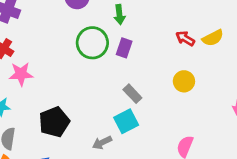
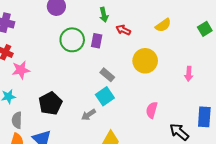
green arrow: (119, 15) -> (104, 15), moved
red arrow: (185, 38) -> (123, 30), moved
yellow circle: (184, 81) -> (145, 61), size x1.5

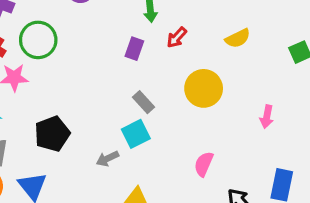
red arrow: (123, 30) -> (177, 37), turned -80
green circle: (72, 40) -> (38, 40), moved

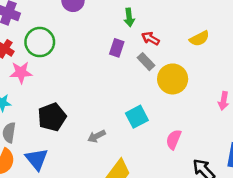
red arrow: (177, 37) -> (150, 38), turned 78
gray rectangle: (143, 102) -> (146, 62), moved
cyan square: (136, 134) -> (137, 117), moved

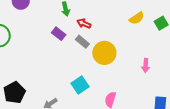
yellow semicircle: (199, 38) -> (137, 18), moved
purple rectangle: (117, 48) -> (59, 34), turned -64

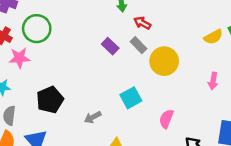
yellow semicircle: (137, 18) -> (213, 37), moved
purple rectangle: (59, 34) -> (110, 46), moved

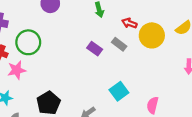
red arrow: (142, 23) -> (129, 23), moved
yellow circle: (164, 61) -> (152, 35), moved

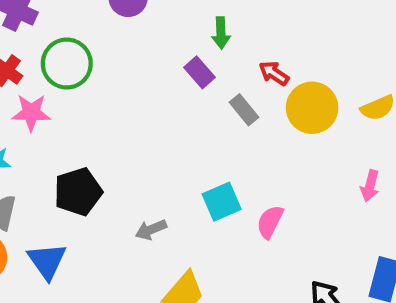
purple rectangle: (95, 49) -> (199, 72), moved
pink semicircle: (153, 105) -> (270, 222), moved

